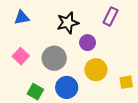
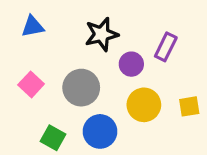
purple rectangle: (111, 16) -> (166, 47), moved
yellow square: (126, 82) -> (189, 106), moved

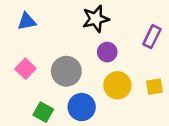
black star: (102, 34) -> (96, 19), moved
purple rectangle: (166, 47) -> (152, 37), moved

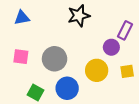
purple circle: (107, 52) -> (111, 47), moved
pink square: (25, 69) -> (21, 57), turned -35

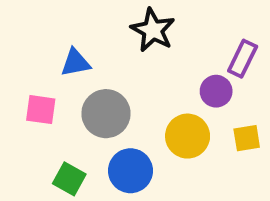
black star: (79, 16) -> (153, 30), turned -30
blue triangle: (22, 18) -> (75, 63), moved

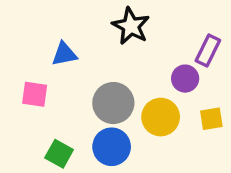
gray circle: (106, 114) -> (113, 103), moved

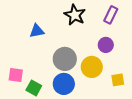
purple rectangle: (208, 51) -> (111, 15), moved
pink square: (35, 94) -> (16, 75), moved
yellow square: (211, 119) -> (118, 80), moved

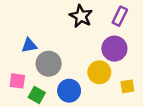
blue triangle: (37, 31) -> (29, 45), moved
purple circle: (106, 45) -> (114, 49), size x1.5
gray circle: (65, 59) -> (49, 64), moved

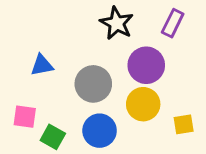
purple circle: (114, 49) -> (146, 65), moved
gray circle: (49, 64) -> (93, 84), moved

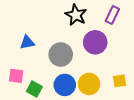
yellow circle: (143, 104) -> (89, 84), moved

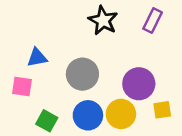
purple circle: (95, 42) -> (139, 84), moved
pink square: (16, 76) -> (22, 86), moved

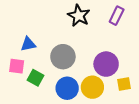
green square: (47, 121) -> (36, 78), moved

